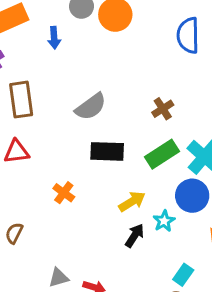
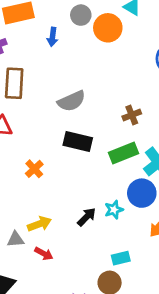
yellow arrow: (132, 201) -> (39, 224), moved
cyan rectangle: (183, 275) -> (121, 258), turned 30

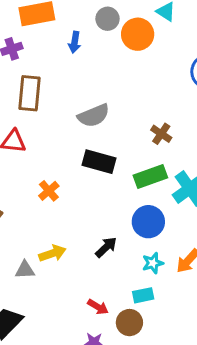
brown cross: (132, 115) -> (161, 134), turned -36
blue circle: (142, 193) -> (148, 222), moved
cyan star: (114, 210) -> (153, 263), moved
red arrow: (44, 254) -> (98, 307), moved

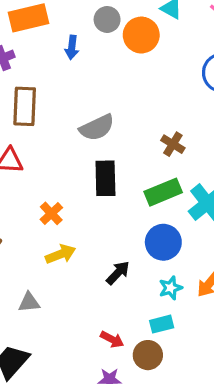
black rectangle: (99, 162) -> (105, 178), turned 76
yellow arrow: (52, 253) -> (61, 254), moved

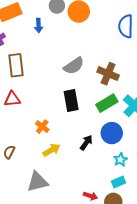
gray semicircle: (97, 128) -> (74, 66), moved
brown cross: (173, 144) -> (108, 74), size x1.5
black arrow: (118, 273) -> (86, 143), moved
gray triangle: (29, 302) -> (37, 182), size x1.6

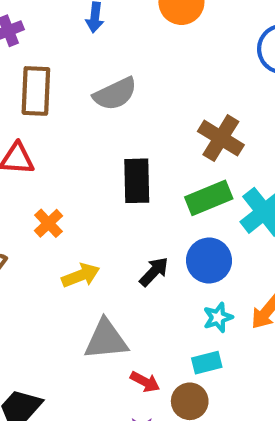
gray semicircle: (74, 66) -> (115, 94), moved
orange cross: (42, 127) -> (48, 223), moved
gray triangle: (37, 182) -> (106, 340), moved

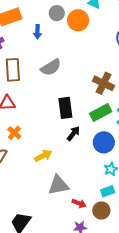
orange cross: (48, 223) -> (14, 133), moved
black arrow: (154, 272) -> (73, 134), moved

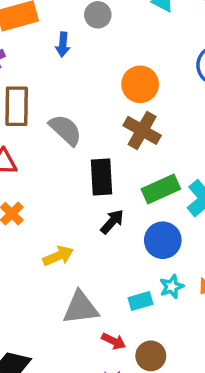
orange circle: (78, 20) -> (140, 84), moved
gray semicircle: (51, 67) -> (65, 130), moved, turned -110
brown cross: (103, 83) -> (142, 130), moved
cyan rectangle: (108, 191) -> (140, 301), moved

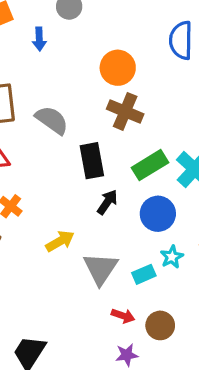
gray triangle: (81, 308) -> (100, 269), moved, turned -42

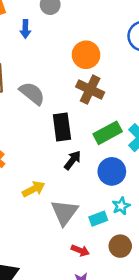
brown circle: (160, 325) -> (120, 246), moved

